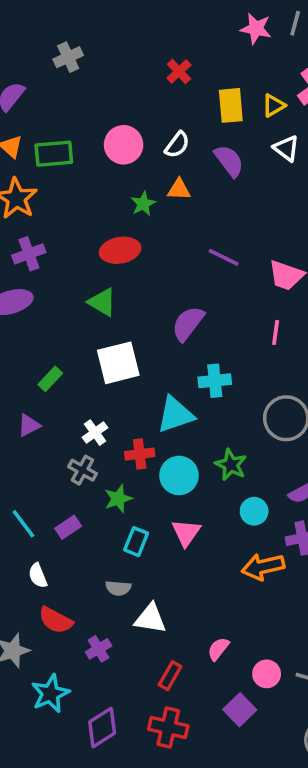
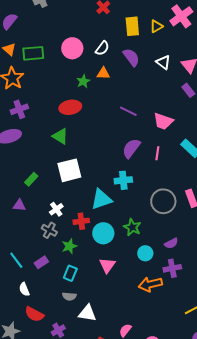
white triangle: (286, 148) -> (163, 62), moved
purple semicircle: (188, 324) -> (131, 148), moved
purple triangle: (29, 425) -> (19, 205), turned 32
cyan rectangle: (136, 542) -> (70, 273), moved

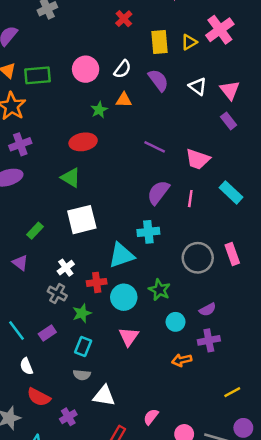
purple triangle: (19, 205) -> (20, 263), turned 32
orange arrow: (150, 284) -> (182, 360), size x0.7

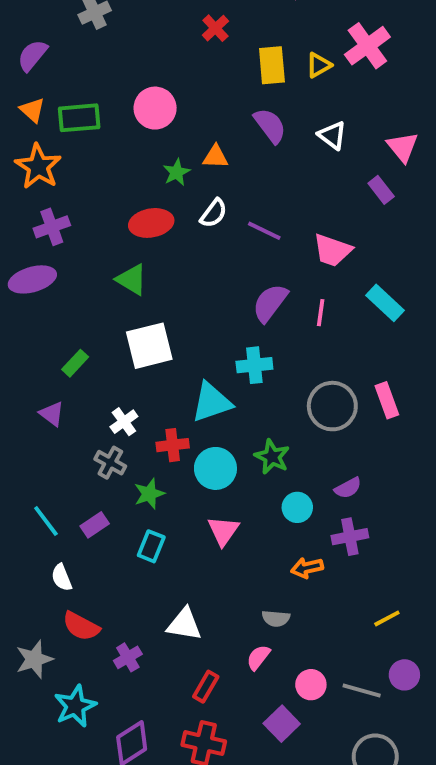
white semicircle: (123, 69) -> (214, 213), moved
pink triangle: (230, 90) -> (402, 147), moved
gray semicircle: (82, 375) -> (276, 618), moved

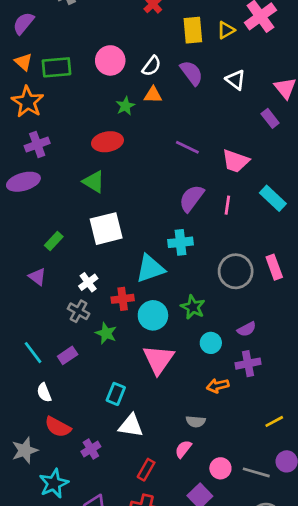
white semicircle: (214, 213) -> (152, 66), moved
green star: (149, 494) -> (106, 333), turned -30
pink triangle: (223, 531) -> (158, 359), size x1.4
cyan rectangle: (151, 546) -> (116, 394), moved

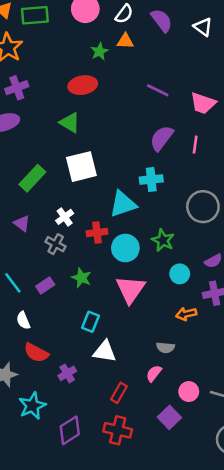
green rectangle: (54, 241) -> (32, 178), size x1.5
purple triangle: (37, 277) -> (22, 223), moved
green star: (106, 333) -> (81, 278), moved

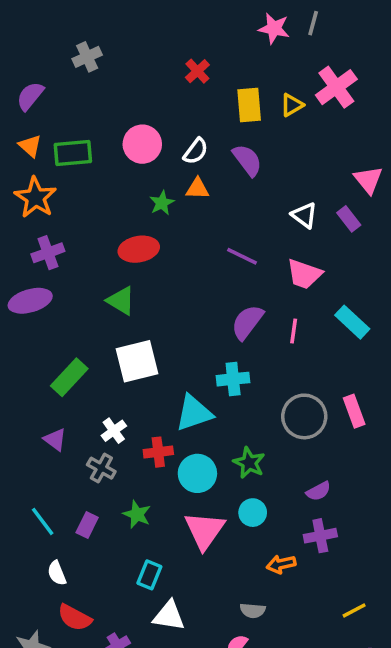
white triangle: (203, 27) -> (304, 215), moved
cyan circle: (180, 274) -> (253, 513), moved
purple rectangle: (45, 286) -> (87, 525), turned -30

